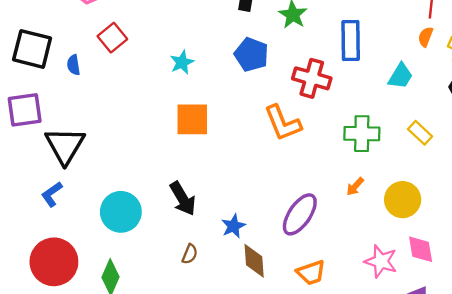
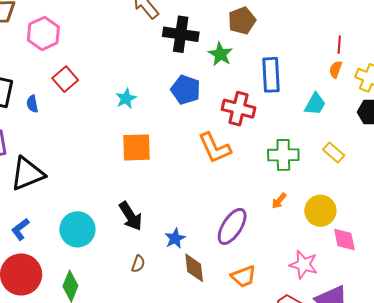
black triangle: (65, 145) -> (27, 174), turned 39
blue L-shape: (52, 194) -> (20, 229), moved
pink diamond: (421, 249) -> (344, 240), moved

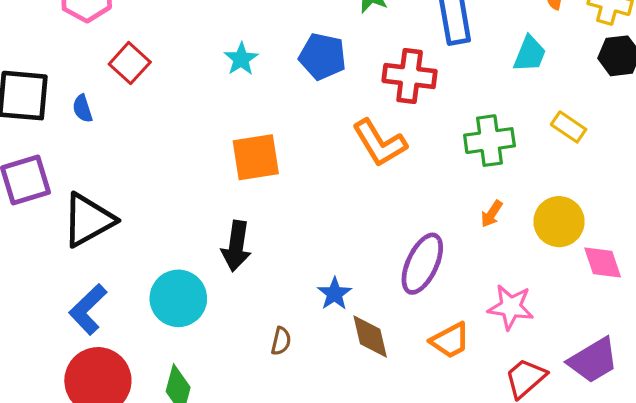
cyan star: (126, 99) -> (241, 59), moved
black arrow: (131, 216) -> (236, 246), moved, turned 48
blue L-shape: (20, 229) -> (88, 309), size x1.4
pink star: (304, 265) -> (511, 307), moved

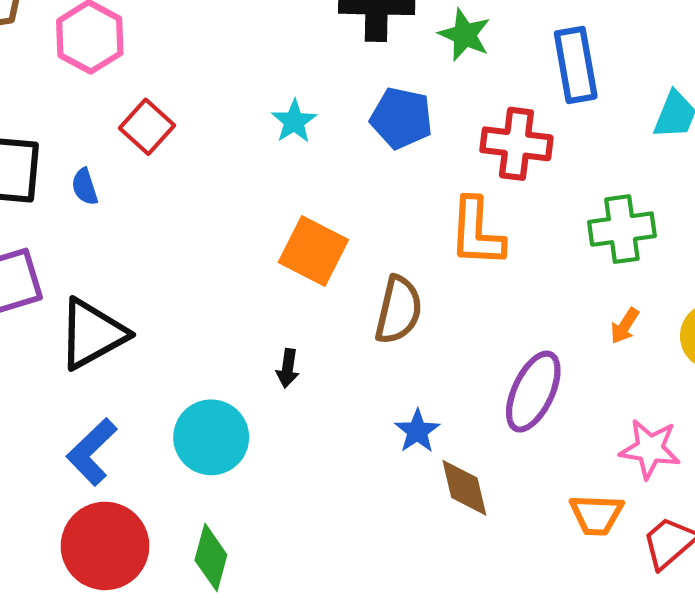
orange L-shape: (379, 143) -> (477, 232), turned 34
orange square: (256, 157) -> (313, 251), turned 36
black arrow: (236, 246) -> (288, 368), size x0.6
orange trapezoid: (450, 340) -> (596, 515), moved, turned 30
brown semicircle: (281, 341) -> (399, 310), moved, size x1.8

